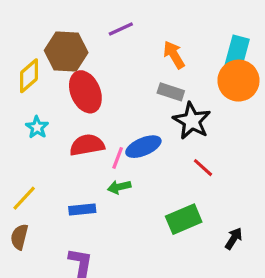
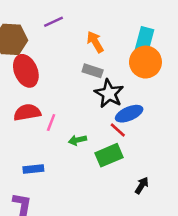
blue ellipse: (143, 147) -> (129, 114), moved
green arrow: (119, 187) -> (77, 140), moved
blue rectangle: (82, 209) -> (33, 169), moved
green rectangle: (184, 219) -> (109, 155), moved

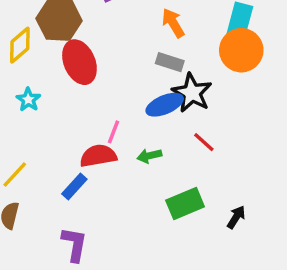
red semicircle: (27, 112) -> (98, 156), moved
blue ellipse: (129, 114) -> (165, 105), moved
green rectangle: (109, 155) -> (185, 203), moved
blue rectangle: (33, 169) -> (74, 186), moved, turned -42

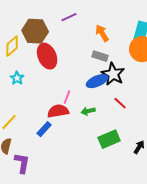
purple L-shape: (74, 244) -> (22, 163), moved

